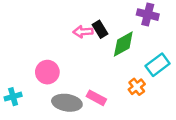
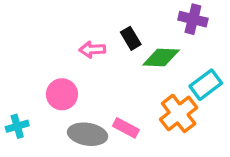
pink arrow: (83, 32) -> (92, 50), moved
green diamond: (123, 44) -> (161, 58), turned 32
orange cross: (137, 87) -> (179, 113), size x1.6

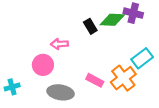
pink arrow: (92, 50) -> (59, 44), moved
green diamond: (161, 58) -> (112, 20), moved
pink rectangle: (126, 128) -> (95, 80), moved

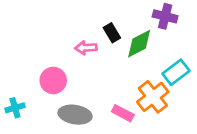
green diamond: (112, 20) -> (139, 44), moved, turned -30
pink arrow: (59, 44) -> (86, 48), moved
pink rectangle: (95, 80) -> (123, 113), moved

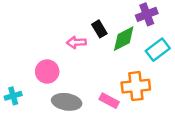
purple cross: (165, 16) -> (147, 14), turned -35
cyan rectangle: (176, 72) -> (158, 50), moved
orange cross: (153, 97) -> (136, 86), turned 32

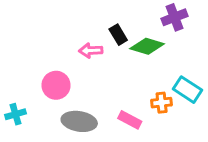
green diamond: (124, 39) -> (147, 46), turned 44
cyan rectangle: (158, 50) -> (188, 90), moved, turned 70
orange cross: (136, 86) -> (162, 103), size x0.6

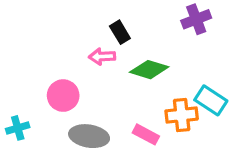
black rectangle: (118, 35) -> (120, 32), moved
green diamond: (147, 46) -> (149, 70), moved
orange cross: (162, 103) -> (182, 115), size x1.4

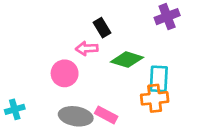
pink circle: (63, 96) -> (65, 73), moved
cyan rectangle: (211, 100) -> (159, 79), moved, turned 60
pink rectangle: (146, 134) -> (106, 115), moved

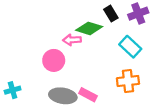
black rectangle: (102, 28) -> (111, 14), moved
green diamond: (127, 60) -> (89, 28), moved
cyan rectangle: (159, 79) -> (130, 47), moved, turned -50

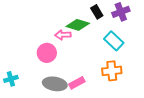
pink rectangle: (88, 95) -> (77, 83), turned -56

